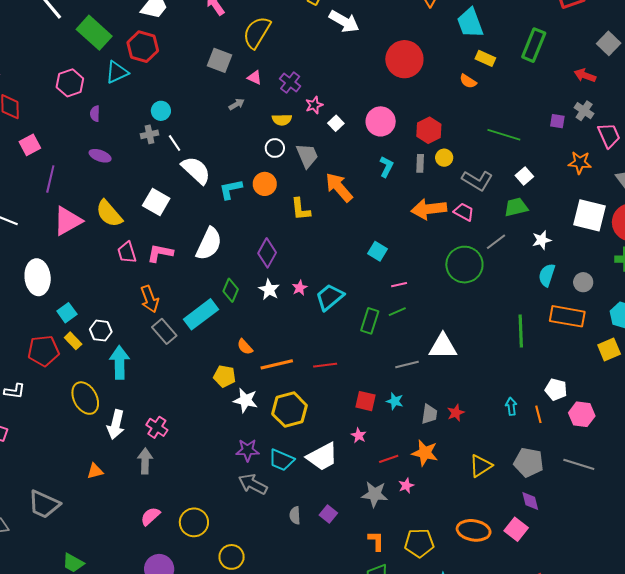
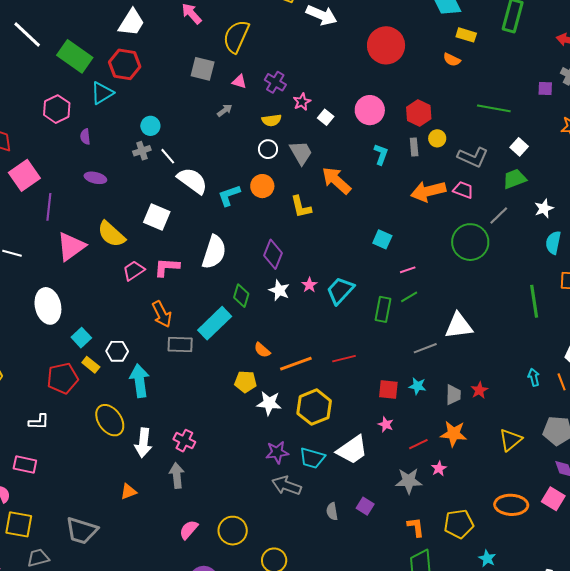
pink square: (30, 145) -> (24, 175), size x1.4
pink trapezoid: (127, 252) -> (134, 271), turned 80
gray rectangle: (164, 331) -> (180, 344), turned -40

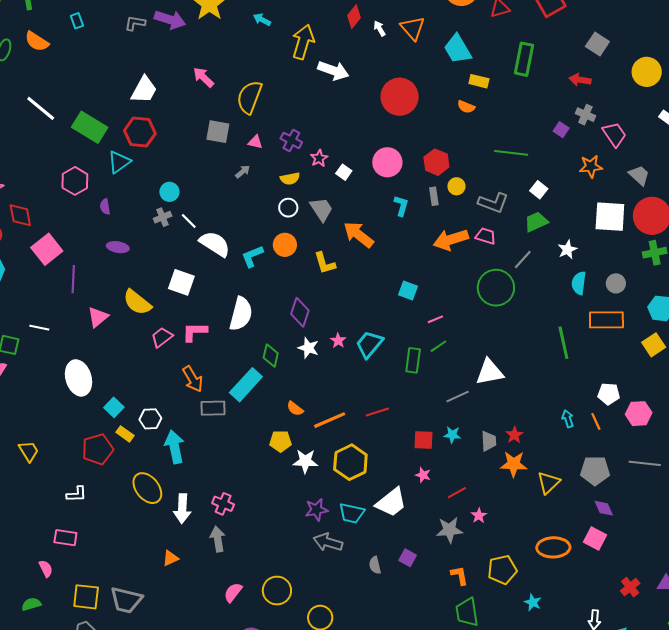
purple square: (545, 88) -> (561, 130), turned 35
pink triangle: (71, 246) -> (98, 317), size x0.7
orange star: (454, 434) -> (514, 464), moved
yellow square: (19, 524) -> (86, 597), moved

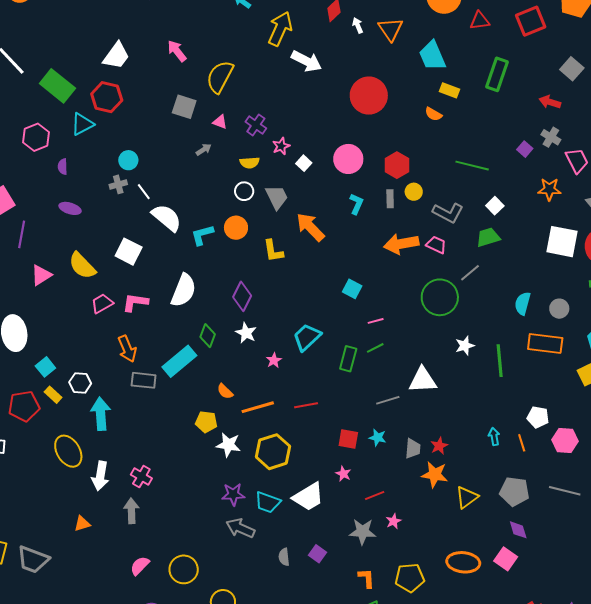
white star: (567, 250) -> (465, 346), moved
pink star: (338, 341) -> (274, 360), moved

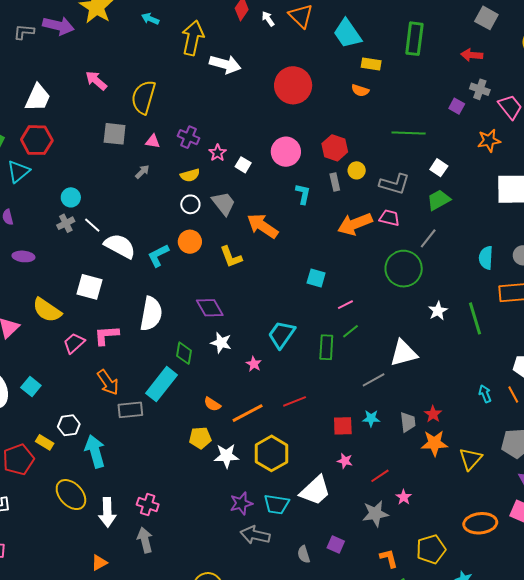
purple diamond: (242, 296) -> (210, 308), turned -44
cyan square: (45, 367) -> (31, 387), moved

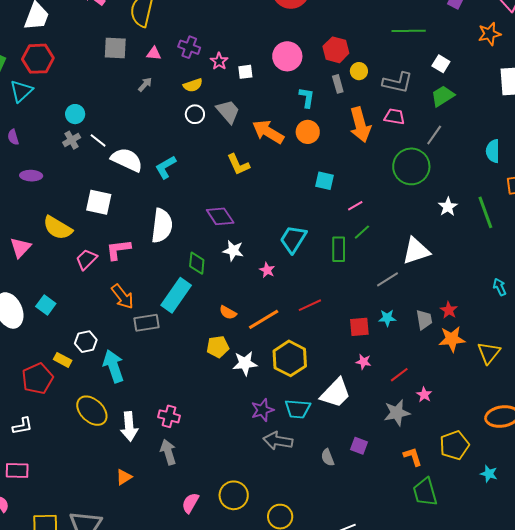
white square: (243, 165) -> (245, 72), turned -35
orange arrow: (355, 224) -> (360, 125), turned -80
orange circle: (190, 242) -> (308, 132), moved

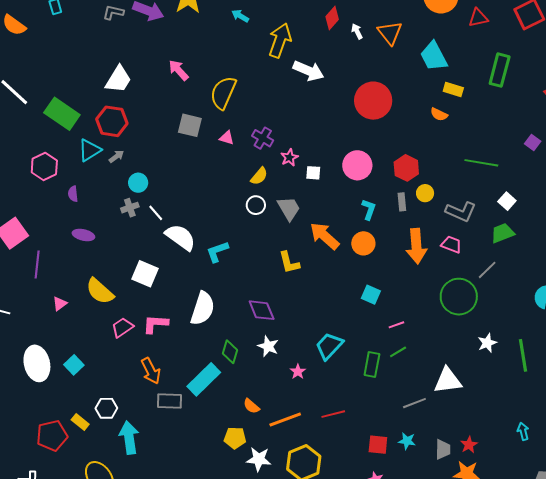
gray arrow: (145, 84) -> (116, 156), moved
yellow semicircle: (193, 85) -> (259, 176), turned -42
pink triangle: (20, 248) -> (60, 304), size x0.7

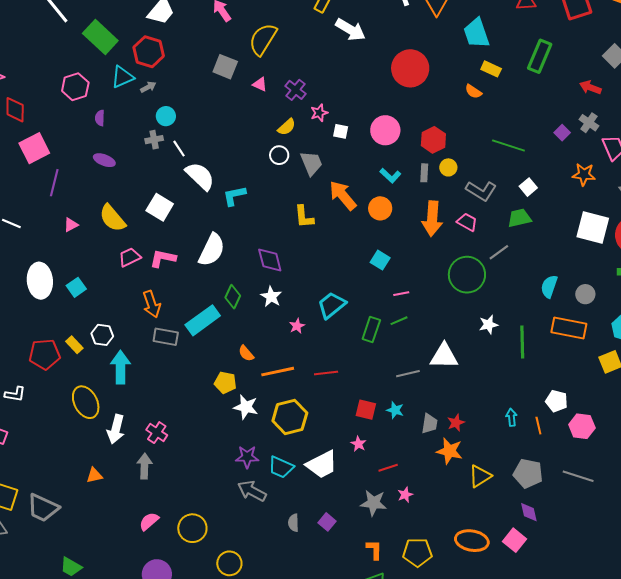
cyan L-shape: (369, 209) -> (390, 176), turned 105

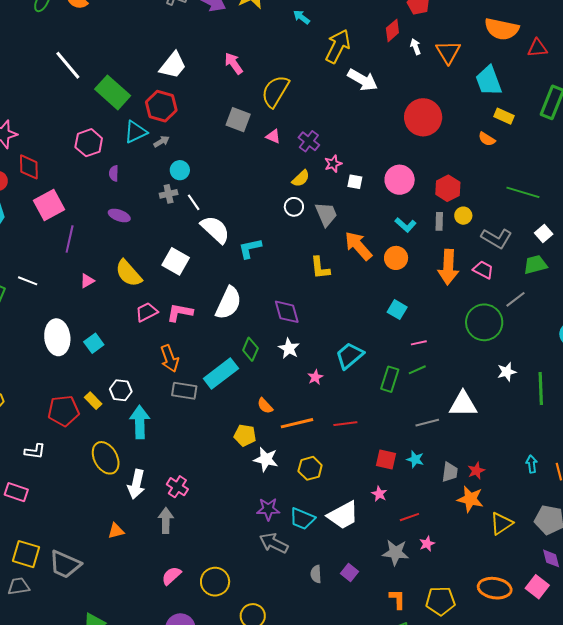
yellow hexagon: (290, 417) -> (310, 468), size x0.7

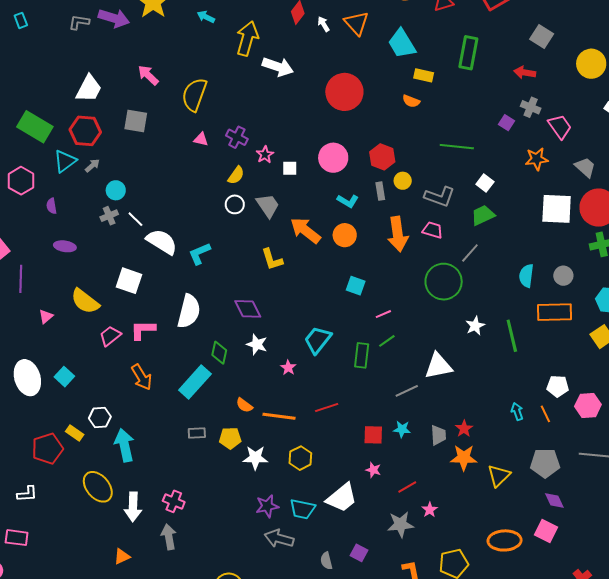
gray square: (238, 120) -> (136, 121), moved
gray rectangle: (184, 391) -> (197, 433), moved, size x0.7
orange line: (297, 423) -> (279, 416), turned 32

